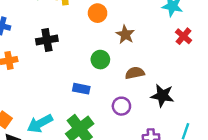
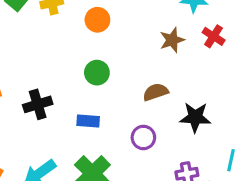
brown star: (125, 35) -> (172, 40), moved, turned 30
black cross: (47, 40) -> (38, 104), moved
green circle: (100, 60) -> (97, 73), moved

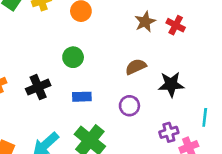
red cross: (214, 36) -> (176, 25), moved
green circle: (97, 73) -> (73, 57), moved

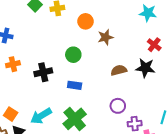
brown star: (145, 22) -> (105, 37), moved
black star: (171, 84) -> (145, 68), moved
purple circle: (129, 106) -> (118, 106), moved

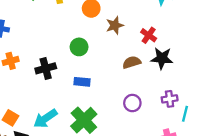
red cross: (154, 45) -> (149, 35), moved
purple cross: (135, 124) -> (170, 99), moved

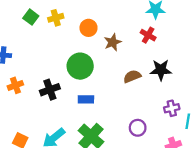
red cross: (149, 35) -> (148, 35), moved
green circle: (79, 47) -> (80, 66), size x1.5
purple circle: (132, 103) -> (138, 128), moved

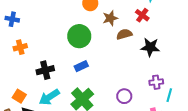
brown semicircle: (132, 76) -> (124, 34), moved
black cross: (50, 90) -> (45, 70), moved
blue rectangle: (86, 99) -> (81, 66), turned -32

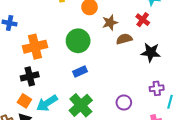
orange cross: (20, 47) -> (35, 47), moved, size x1.6
black cross: (45, 70) -> (30, 76), moved
orange square: (19, 96) -> (24, 101), moved

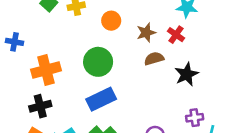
brown star: (110, 23) -> (146, 33), moved
black star: (151, 52) -> (187, 74), turned -30
blue rectangle: (80, 72) -> (101, 99), size x1.6

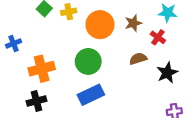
orange circle: (111, 21) -> (100, 25), size x1.6
brown star: (146, 33) -> (133, 23), moved
blue cross: (15, 42) -> (14, 43), turned -32

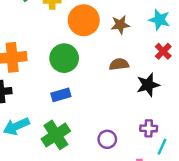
red cross: (158, 37) -> (163, 51), moved
blue rectangle: (91, 95) -> (61, 95), size x0.7

